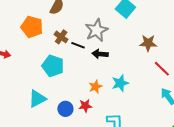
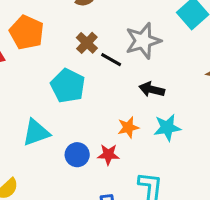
orange pentagon: (32, 27) -> (27, 32), moved
black arrow: (100, 54) -> (152, 90), moved

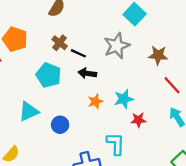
gray star: (143, 41) -> (117, 46), moved
black arrow: (152, 90) -> (87, 73), moved
red star: (108, 155) -> (138, 120), moved

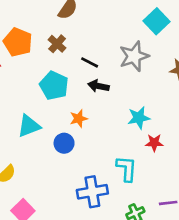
brown cross: (60, 43) -> (57, 44), moved
orange star: (95, 101) -> (79, 118), moved

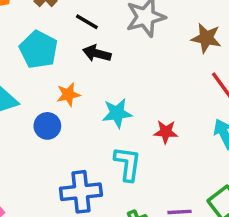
cyan star: (139, 118) -> (117, 113), moved

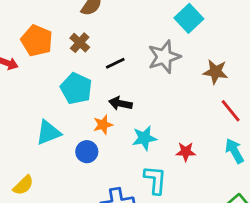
black line: (87, 22) -> (115, 63), turned -54
black arrow: (97, 53) -> (120, 103), moved

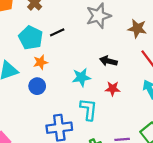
black line: (115, 63) -> (57, 32), moved
black arrow: (120, 103) -> (108, 61), moved
orange star: (103, 125) -> (40, 62), moved

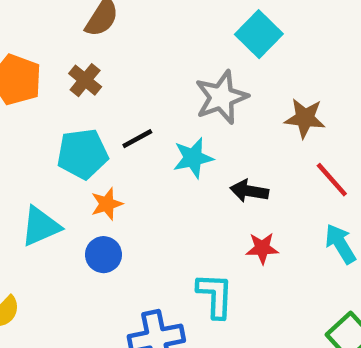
cyan pentagon: (31, 38) -> (82, 154), turned -30
cyan star: (81, 77) -> (193, 158), moved

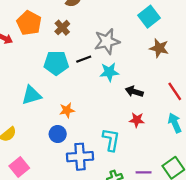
gray star: (221, 97) -> (107, 41), moved
brown star: (305, 118) -> (159, 48), moved
orange star: (107, 204) -> (67, 110), moved
blue circle: (103, 255) -> (58, 134), moved

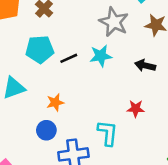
gray star: (107, 41) -> (114, 22), moved, turned -30
black line: (84, 59) -> (69, 58), moved
black arrow: (134, 92) -> (145, 65), moved

